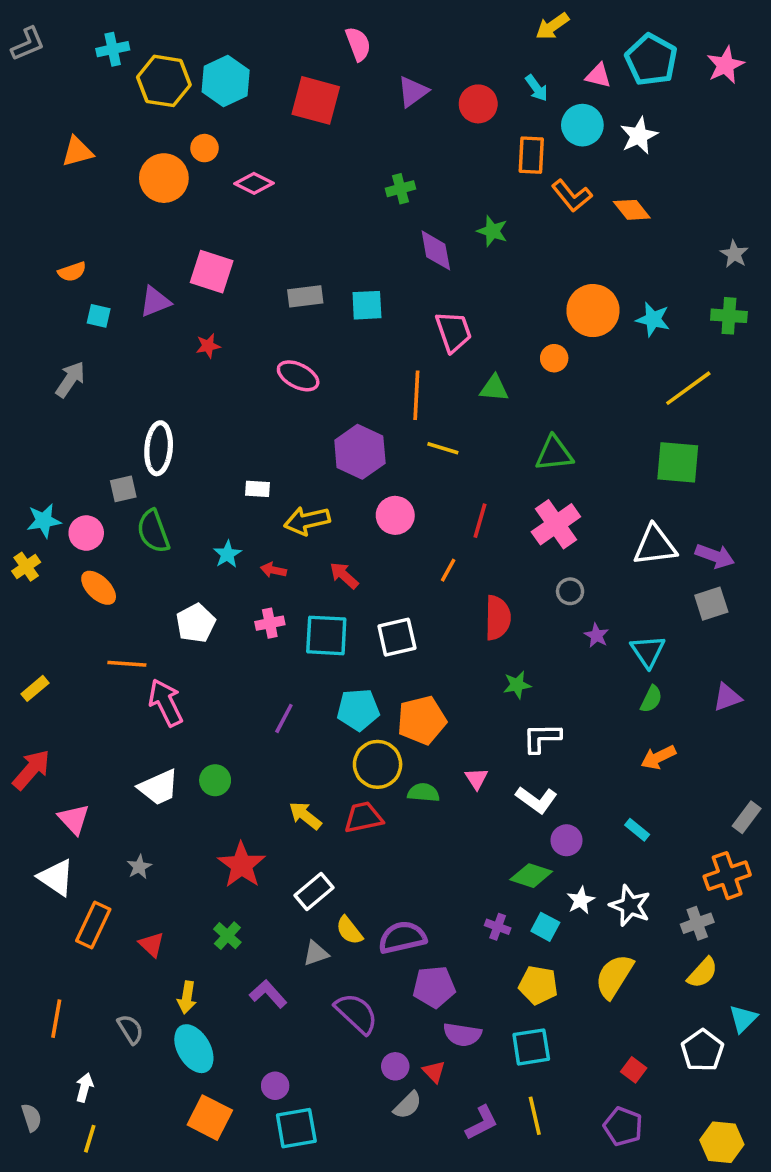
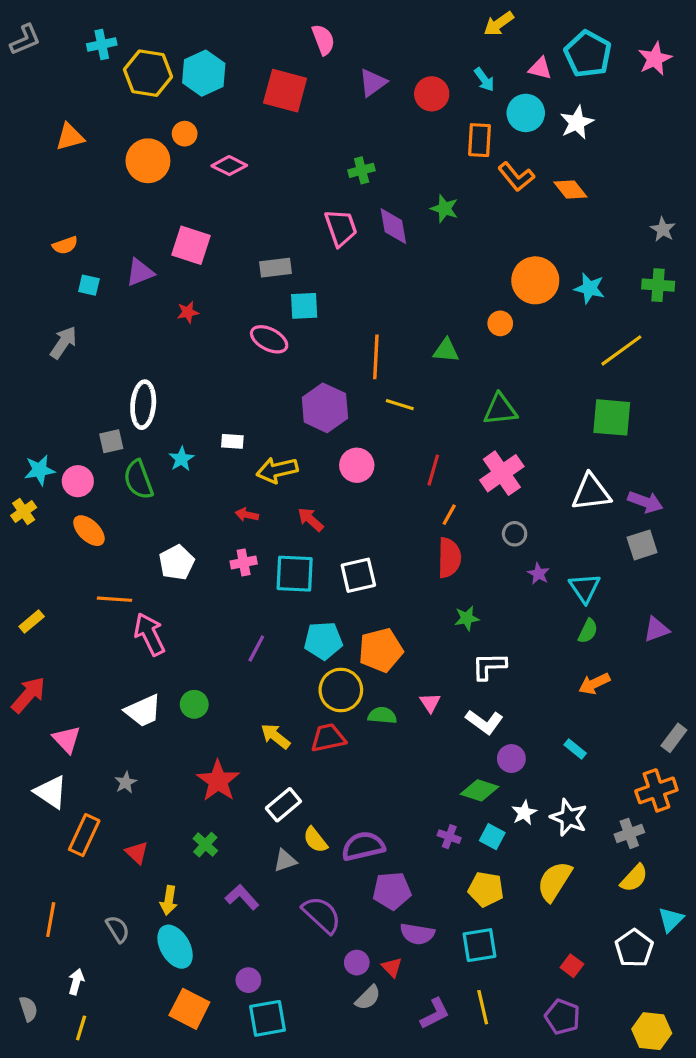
cyan square: (367, 305) -> (304, 306), moved
pink trapezoid: (453, 332) -> (341, 228), moved
cyan star: (227, 554) -> (181, 459), moved
orange line: (448, 570) -> (449, 515), moved

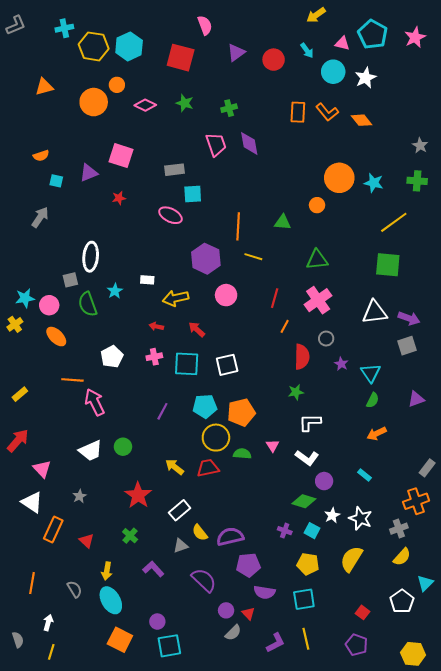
orange rectangle: (480, 140) -> (298, 112), moved
green star: (444, 209) -> (185, 103), moved
red semicircle: (449, 558) -> (302, 357), moved

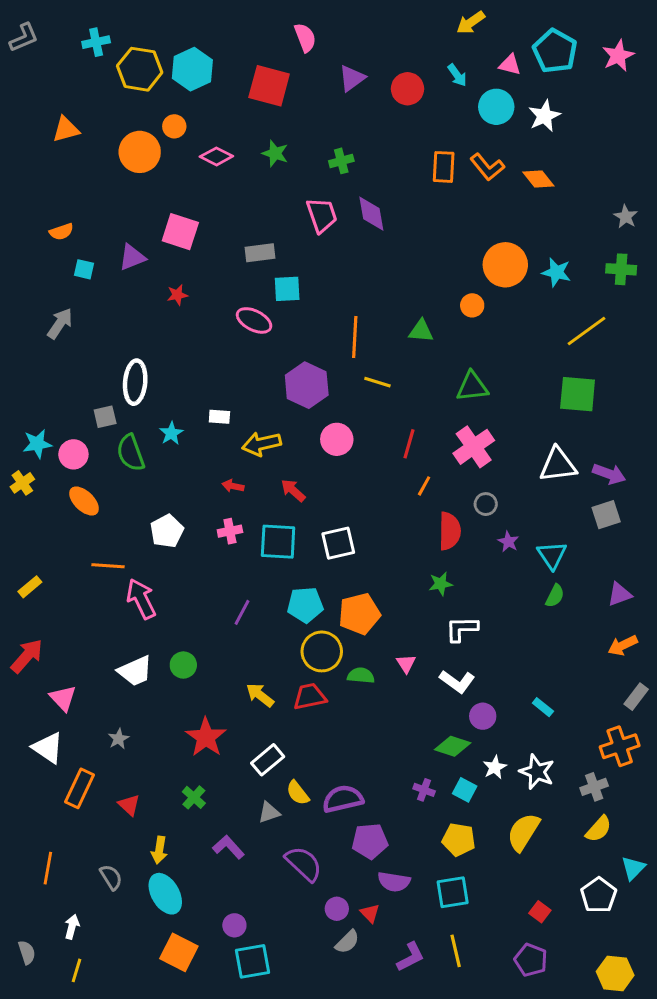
orange arrow: (377, 434) -> (623, 645), moved

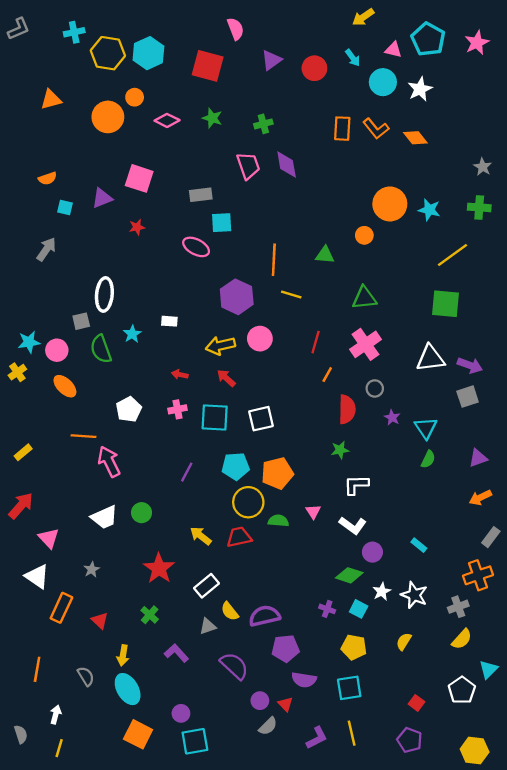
yellow arrow: (262, 444) -> (220, 346), moved
yellow semicircle: (523, 832) -> (404, 641), size x0.6

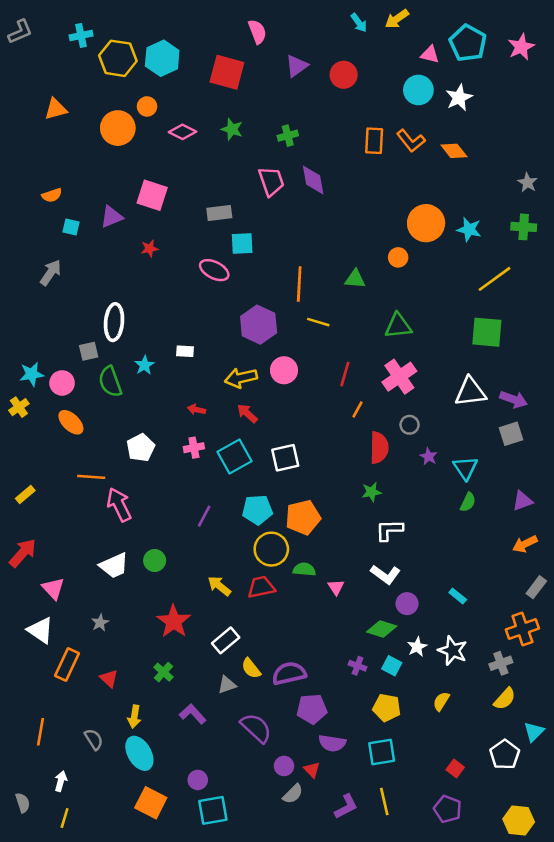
cyan arrow: (353, 58) -> (359, 23), moved
cyan square: (215, 417) -> (235, 457), turned -32
pink triangle: (313, 511) -> (336, 587), moved

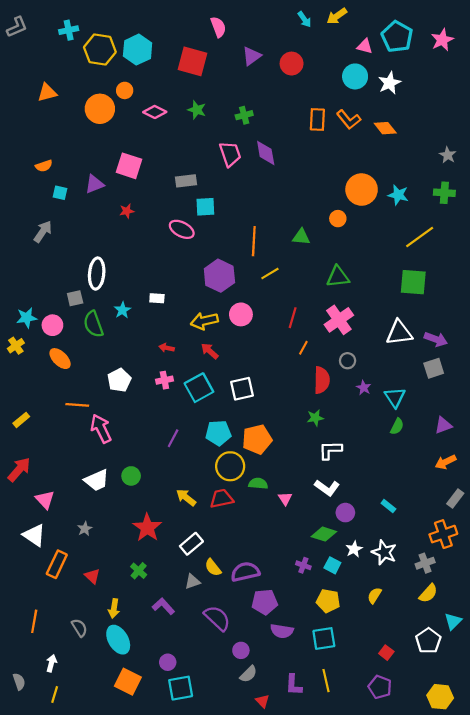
yellow line: (318, 322) -> (270, 274), turned -48
red triangle: (312, 770) -> (262, 701), moved
purple L-shape: (346, 807) -> (294, 685), turned 120

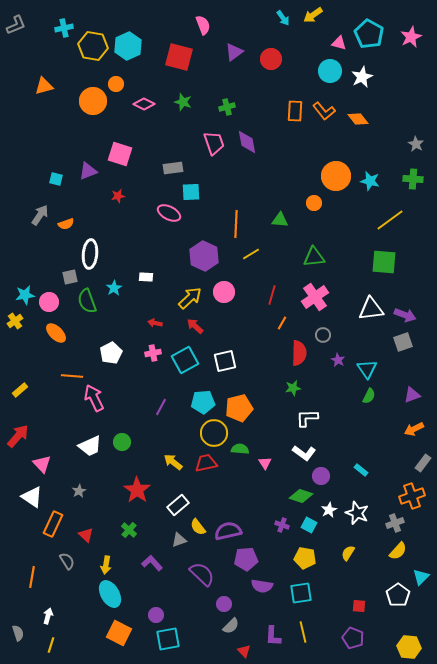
orange semicircle: (44, 166) -> (66, 224), moved
yellow arrow: (204, 321) -> (190, 298), turned 150
gray semicircle: (79, 628) -> (67, 561), moved
red square: (386, 653) -> (359, 606), turned -32

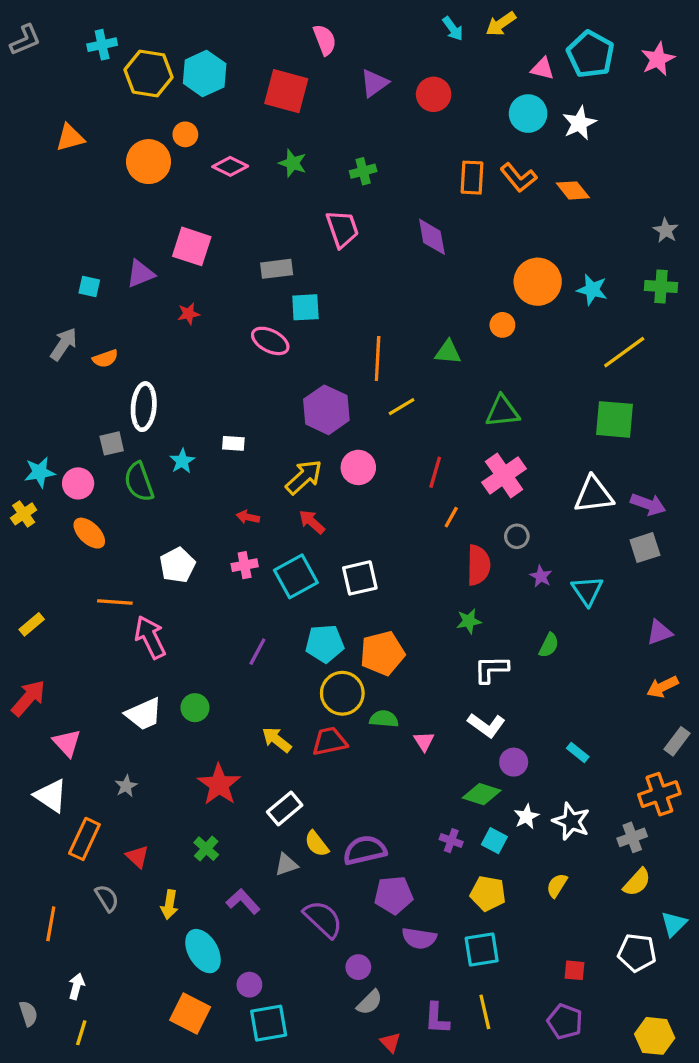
purple diamond: (247, 142) -> (432, 237), moved
green semicircle: (369, 396) -> (549, 645), moved
cyan ellipse: (110, 594) -> (203, 951), moved
white pentagon: (398, 595) -> (637, 953), turned -30

